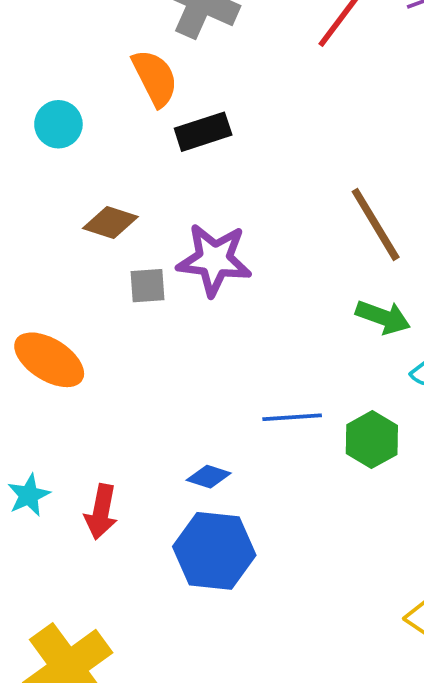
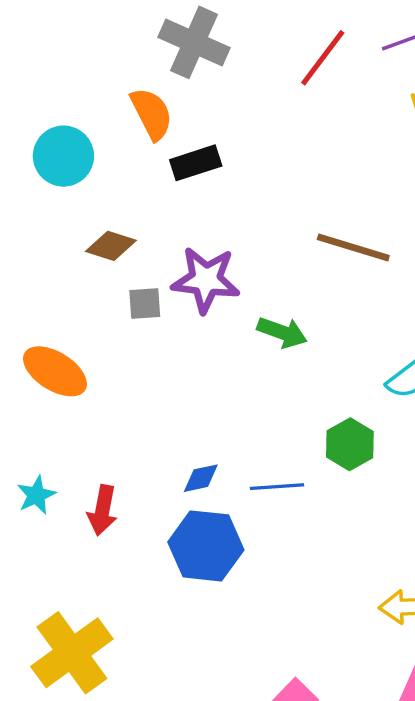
cyan circle: (58, 124) -> (63, 156), size x1.4
brown line: (376, 224) -> (353, 248), turned -42
green arrow: (383, 317) -> (282, 332), moved
blue line: (292, 417) -> (277, 487), moved
blue diamond: (209, 477) -> (201, 478), turned -30

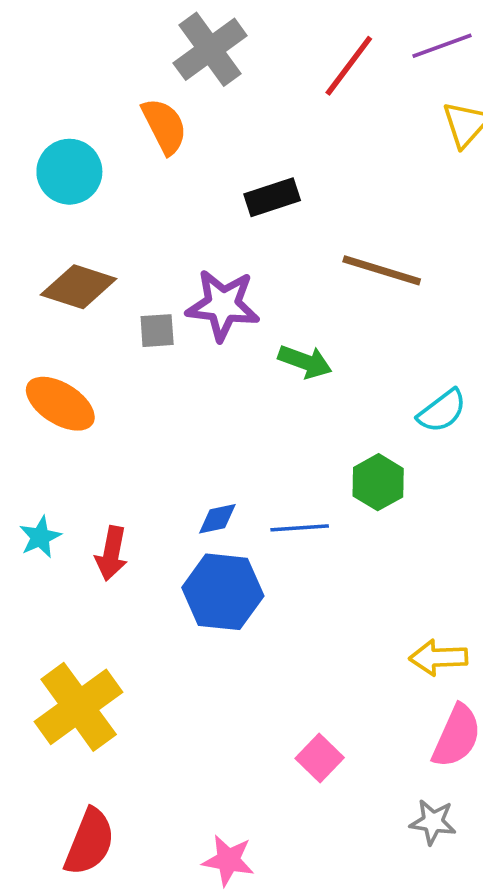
gray cross: (194, 42) -> (210, 49), turned 30
black rectangle: (196, 163) -> (272, 197), moved
brown diamond: (111, 246) -> (79, 287), moved, size x1.4

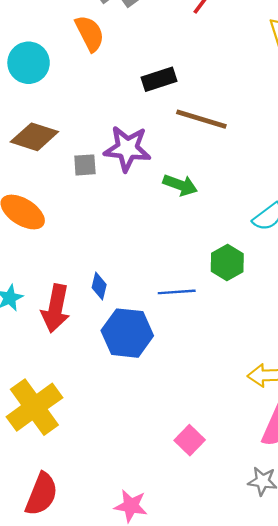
brown line: (382, 270) -> (201, 119), moved
blue diamond: (217, 519) -> (99, 286), moved, turned -64
red arrow: (111, 553) -> (56, 308), size x1.4

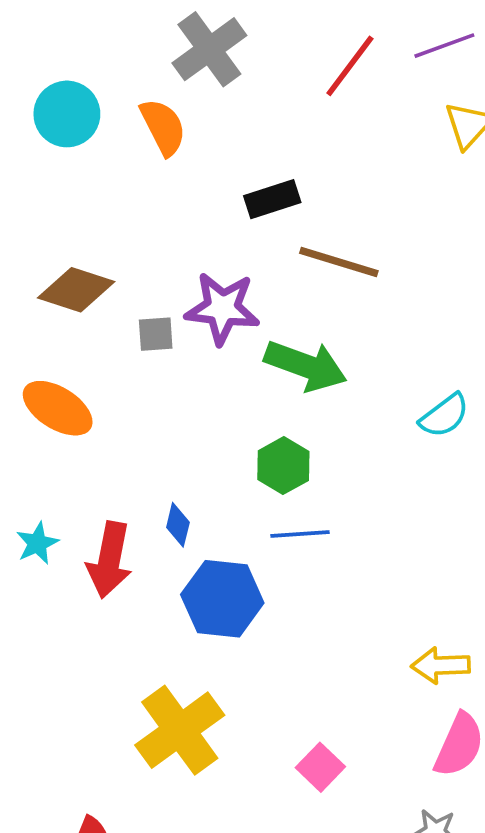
cyan circle: (29, 63) -> (67, 114), moved
green arrow: (180, 185) -> (306, 366), size x1.5
green hexagon: (227, 263) -> (283, 466), moved
yellow cross: (34, 407) -> (180, 730), moved

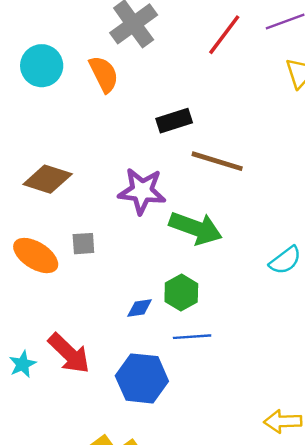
gray square: (156, 334) -> (83, 244), moved
blue diamond: (178, 525) -> (140, 308), moved, turned 68
cyan star: (37, 543) -> (23, 364), moved
red arrow: (109, 560) -> (69, 353), turned -57

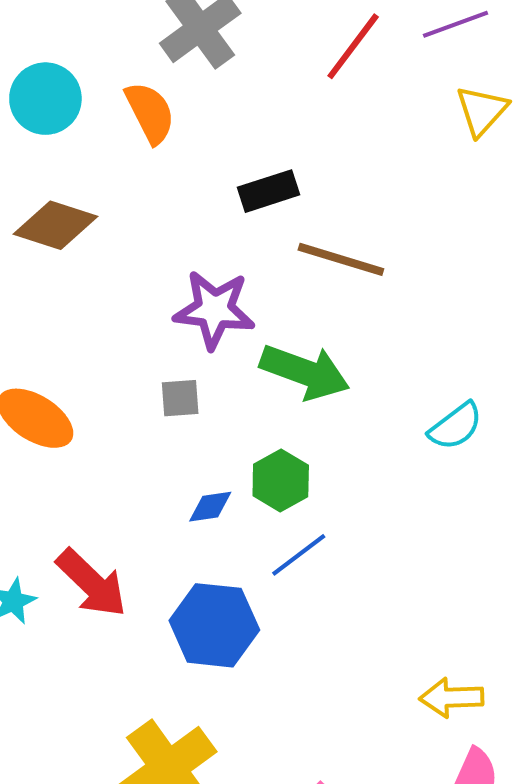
brown diamond: (48, 179) -> (55, 225), moved
gray square: (83, 244) -> (180, 398), moved
blue line: (192, 337) -> (299, 555), turned -33

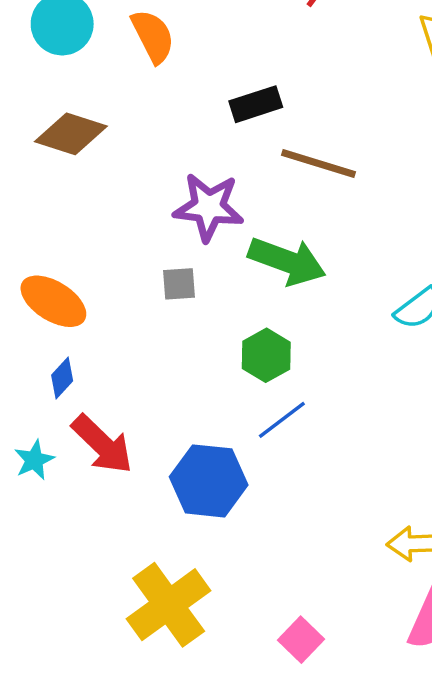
blue diamond: (210, 507) -> (62, 378), moved, turned -39

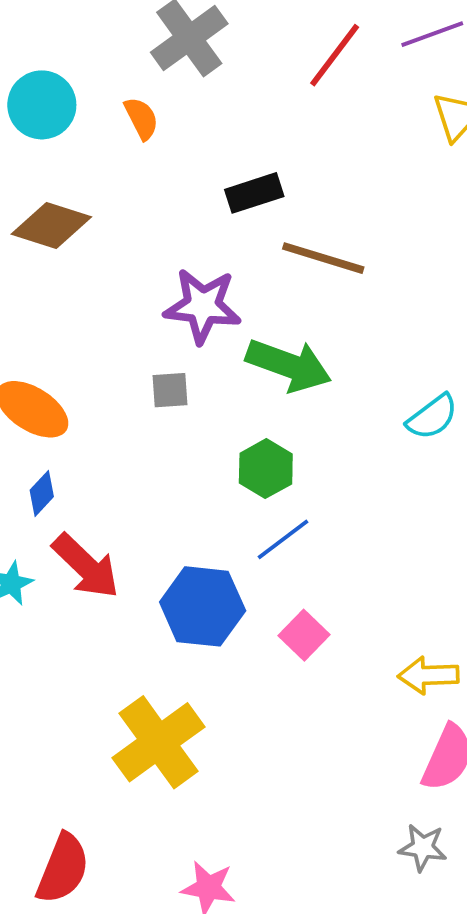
orange semicircle: (153, 36) -> (141, 118), size x0.7
pink square: (301, 640) -> (304, 635), moved

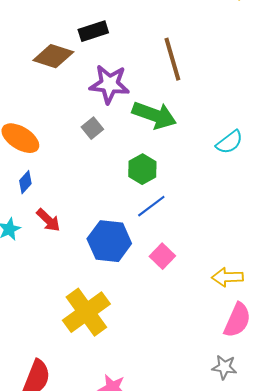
black rectangle: (254, 193) -> (93, 31), moved
brown diamond: (51, 226) -> (53, 56), moved
brown line: (323, 258) -> (172, 59), turned 57
gray square: (170, 390) -> (92, 128), turned -35
red arrow: (86, 566) -> (48, 220), size x0.7

